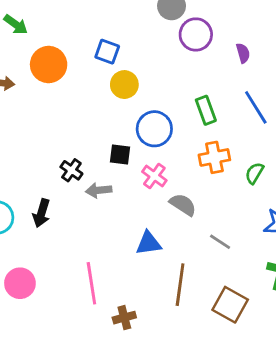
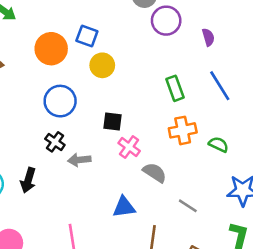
orange circle: (49, 64) -> (51, 49), moved
blue circle: (154, 129) -> (60, 101), moved
black square: (120, 155) -> (112, 121), moved
green semicircle: (254, 173) -> (218, 144), turned 84

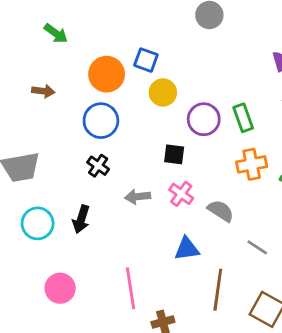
purple circle: (166, 21) -> (204, 119), moved
blue circle: (60, 101) -> (101, 121), moved
black cross: (55, 142) -> (98, 166), moved
pink cross: (129, 147) -> (181, 194), moved

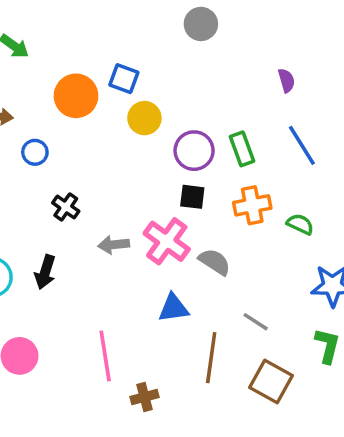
blue circle: (101, 121) -> (35, 152), moved, size x0.6
black square: (174, 154) -> (192, 197), moved
pink cross: (181, 194) -> (167, 241), size x1.5
gray line: (257, 247) -> (256, 322), moved

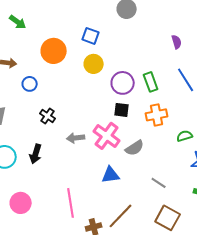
blue square: (124, 79) -> (91, 36), moved
green semicircle: (300, 224) -> (185, 136), moved, turned -42
gray semicircle: (215, 262) -> (135, 148), turned 114
brown line: (211, 358) -> (121, 216), moved, turned 36

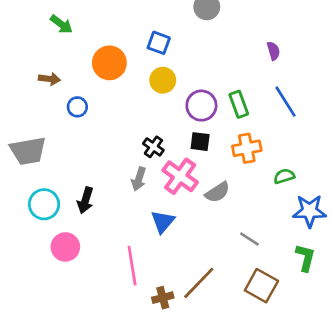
black cross: (48, 116) -> (153, 147), moved
gray arrow: (76, 138) -> (139, 179), turned -66
blue triangle: (111, 175) -> (163, 222), moved, turned -42
pink circle: (21, 203) -> (65, 247), moved

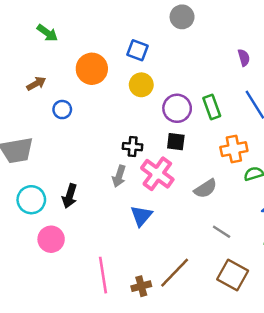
brown arrow: (49, 79) -> (36, 84), turned -36
black cross: (153, 147) -> (133, 147), turned -30
orange cross: (247, 148) -> (234, 149), moved
gray semicircle: (217, 192) -> (205, 189), moved
pink line: (132, 266) -> (103, 275), moved

